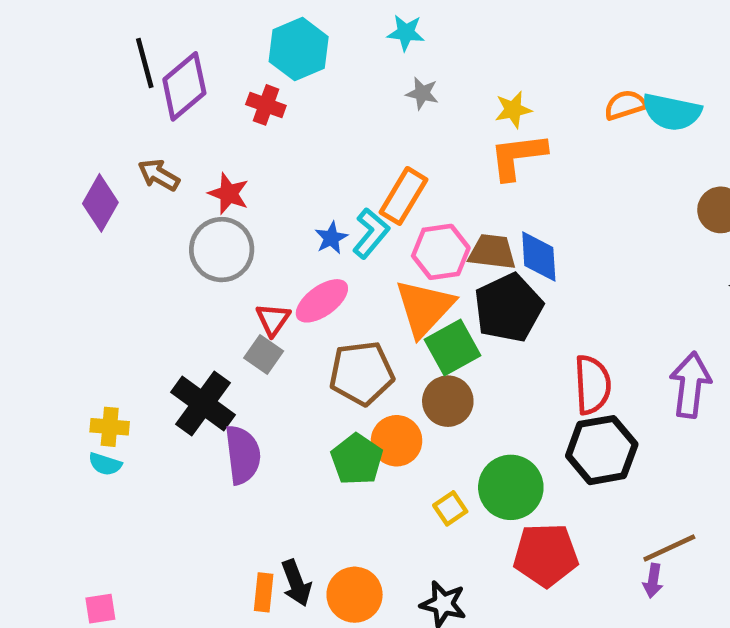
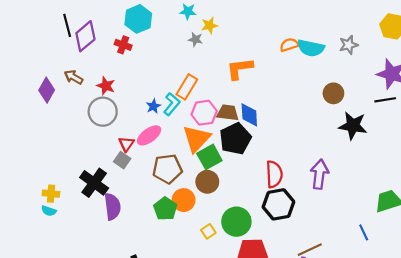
yellow star: (513, 110) -> (209, 25), moved

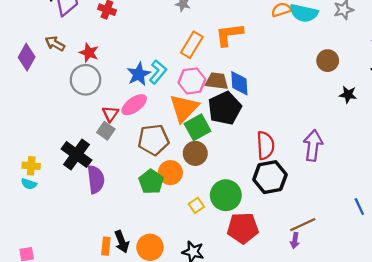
orange rectangle: (187, 87) -> (192, 45), moved
blue star: (153, 106) -> (139, 74), size x1.5
black star: (353, 126) -> (348, 95), size x0.6

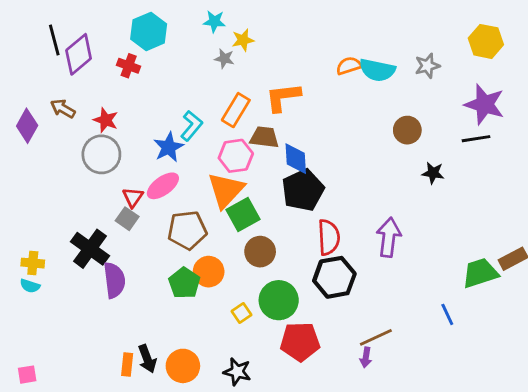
cyan L-shape: (158, 72) -> (191, 126), moved
brown trapezoid: (217, 81) -> (264, 137), moved
black pentagon: (225, 108) -> (303, 190), moved
brown circle: (195, 153) -> (260, 252), moved

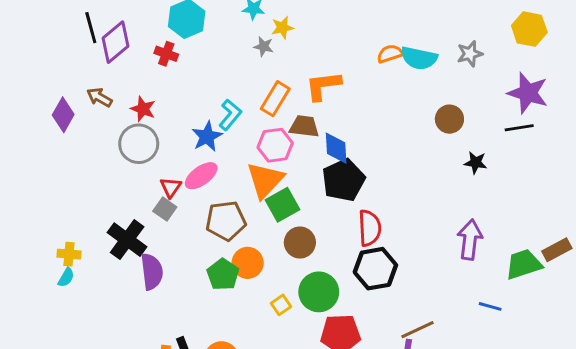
purple arrow: (389, 237) -> (470, 240), moved
cyan semicircle: (30, 286) -> (66, 277), turned -78
blue line: (447, 314) -> (490, 306), turned -50

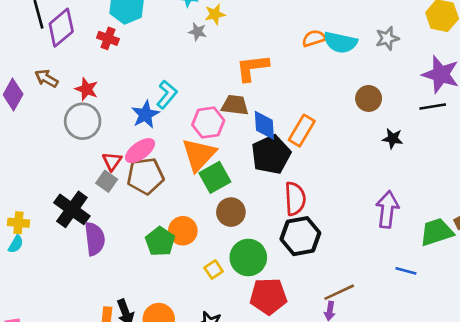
orange rectangle: (275, 99) -> (302, 131), moved
brown pentagon: (226, 221) -> (145, 176), moved

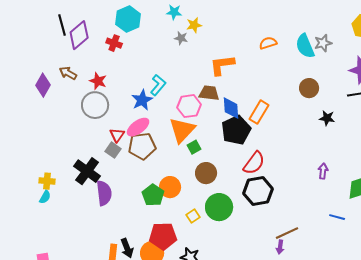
cyan semicircle: (340, 42) -> (305, 46), moved, turned 55
green square: (215, 177) -> (194, 147), size x0.6
red semicircle: (295, 199) -> (254, 163), turned 40
purple arrow: (387, 209) -> (323, 171), size x0.6
red pentagon: (268, 296) -> (163, 236), moved

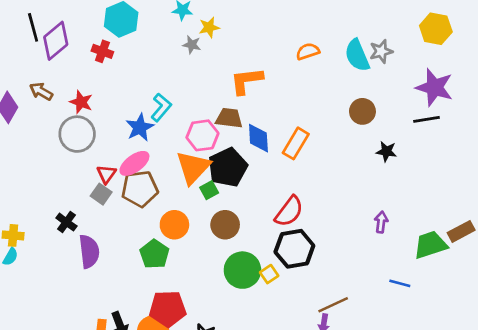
black pentagon: (236, 130) -> (228, 167), moved
black cross: (87, 171) -> (66, 222), size x0.6
orange circle: (170, 187) -> (174, 225), moved
yellow square: (193, 216) -> (269, 274), moved

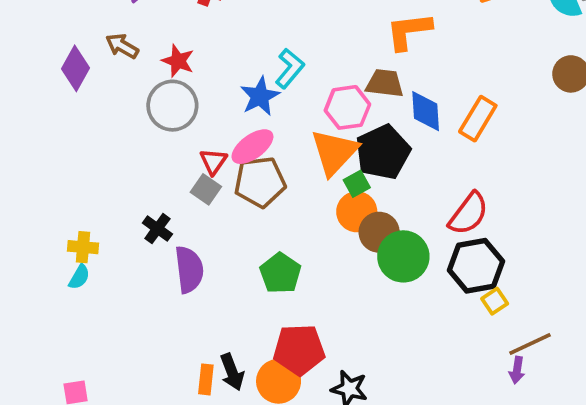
orange circle: (174, 225) -> (357, 212), moved
green circle: (242, 270) -> (403, 256), moved
yellow square: (269, 274) -> (495, 301), moved

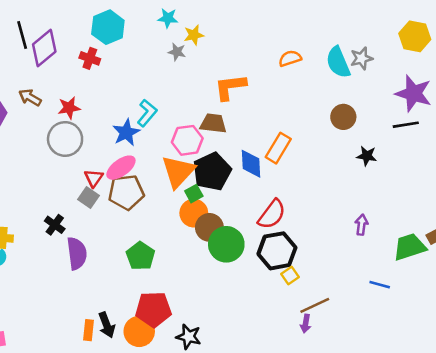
red star: (178, 61) -> (69, 108), turned -30
blue diamond: (426, 111) -> (251, 164), moved

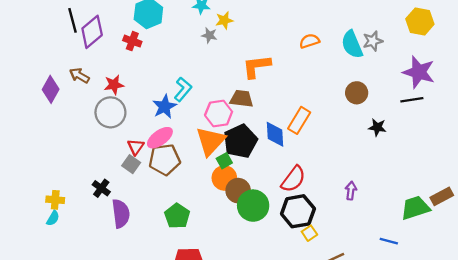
purple arrow: (362, 225) -> (351, 191), moved

